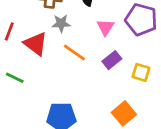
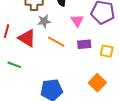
purple rectangle: (112, 60) -> (84, 44), turned 40

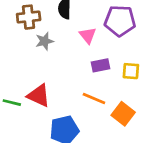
red triangle: (27, 38) -> (39, 96), moved
orange line: (56, 42) -> (94, 98), moved

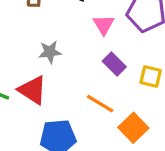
gray star: (44, 41) -> (50, 52), moved
purple rectangle: (101, 65) -> (114, 64), turned 48

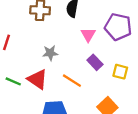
orange line: (100, 104) -> (72, 81), moved

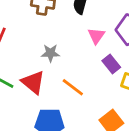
purple rectangle: (95, 62) -> (111, 64), moved

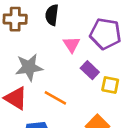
gray star: (50, 53) -> (29, 67), size x1.5

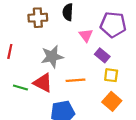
yellow square: (110, 85) -> (111, 75), moved
orange line: (55, 98) -> (76, 80), turned -30

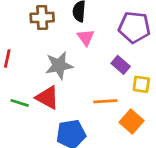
pink triangle: (86, 35) -> (86, 37), moved
yellow square: (111, 75) -> (141, 84), moved
orange line: (76, 80) -> (105, 101), moved

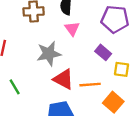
red triangle: (47, 98) -> (63, 79), moved
green line: (20, 103) -> (15, 87), turned 42

